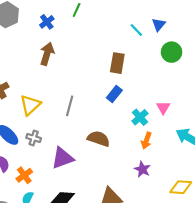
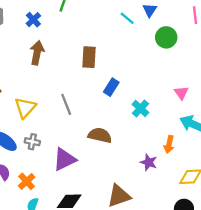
brown rectangle: (117, 63) -> (89, 57), moved
gray line: (70, 106) -> (66, 104), turned -30
pink triangle: (163, 107) -> (181, 93), moved
orange arrow: (146, 141) -> (169, 144), moved

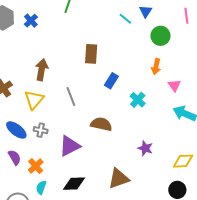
blue cross: (33, 20) -> (31, 21), moved
brown arrow: (37, 53) -> (42, 70), moved
orange arrow: (169, 144) -> (156, 67), moved

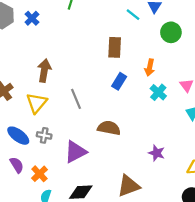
brown rectangle: (91, 54) -> (115, 47), moved
orange arrow: (156, 67) -> (150, 68), moved
cyan cross: (138, 100) -> (158, 92), moved

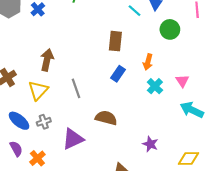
gray cross: (44, 135) -> (44, 122), turned -32

